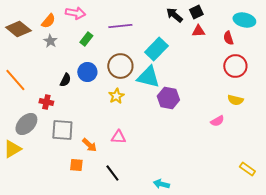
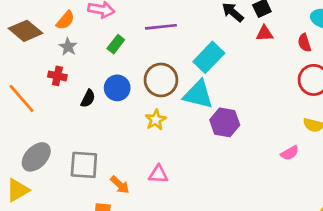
red cross: (46, 102) -> (57, 76), moved

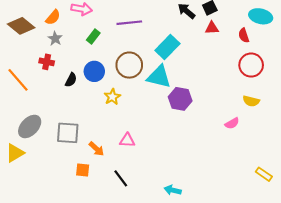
yellow star: (156, 120) -> (112, 97), moved

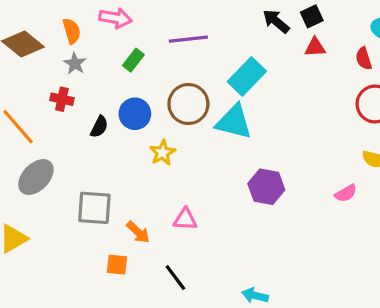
orange semicircle: (53, 17) -> (72, 31), turned -56
purple hexagon: (180, 99) -> (266, 187), moved
gray ellipse: (30, 126) -> (36, 177), moved

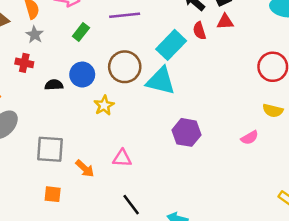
red semicircle: (364, 59) -> (199, 31), moved
black semicircle: (99, 127) -> (54, 85), turned -120
orange square: (117, 265) -> (53, 194), moved
black line: (175, 278) -> (131, 205), moved

